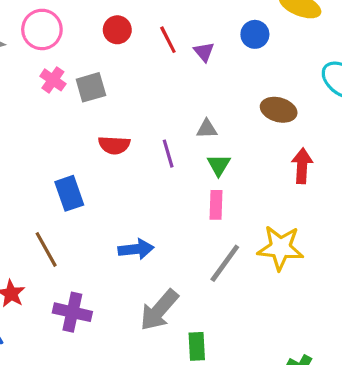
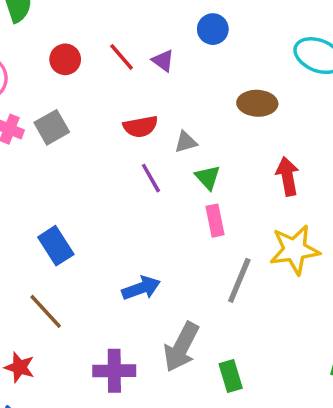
red semicircle: (114, 145) -> (140, 127), moved
red arrow: (302, 166) -> (287, 176), moved
purple cross: (72, 312) -> (114, 371), moved

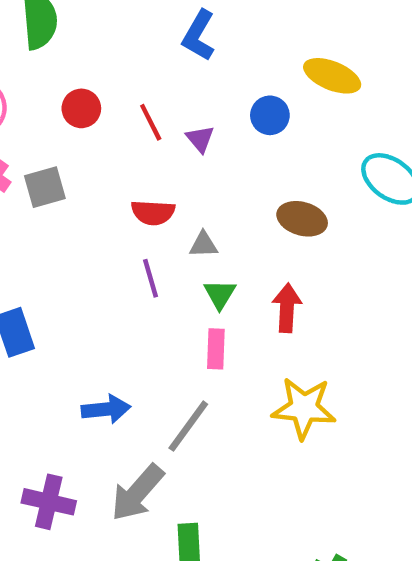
red arrow: (287, 176) -> (287, 308), moved
gray line: (239, 280) -> (188, 426), moved

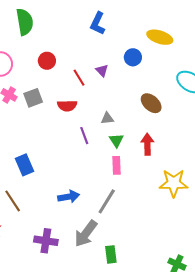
red line: (151, 122) -> (79, 78), moved
red semicircle: (153, 212) -> (67, 106), moved
brown ellipse: (302, 219) -> (151, 103), turned 30
yellow star: (304, 408) -> (174, 183), moved

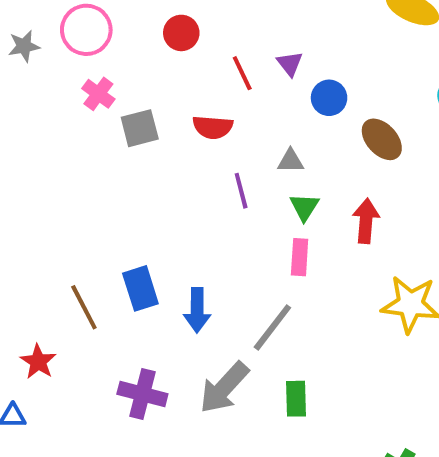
blue circle: (133, 57) -> (329, 98), moved
gray square: (33, 98) -> (140, 128), moved
blue rectangle: (24, 165) -> (140, 288), moved
blue arrow: (69, 197) -> (197, 310), turned 95
green rectangle: (111, 254) -> (296, 399), moved

